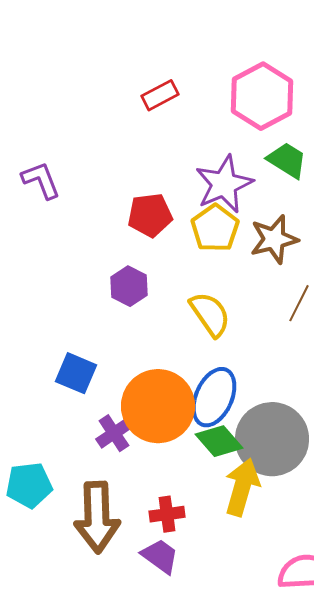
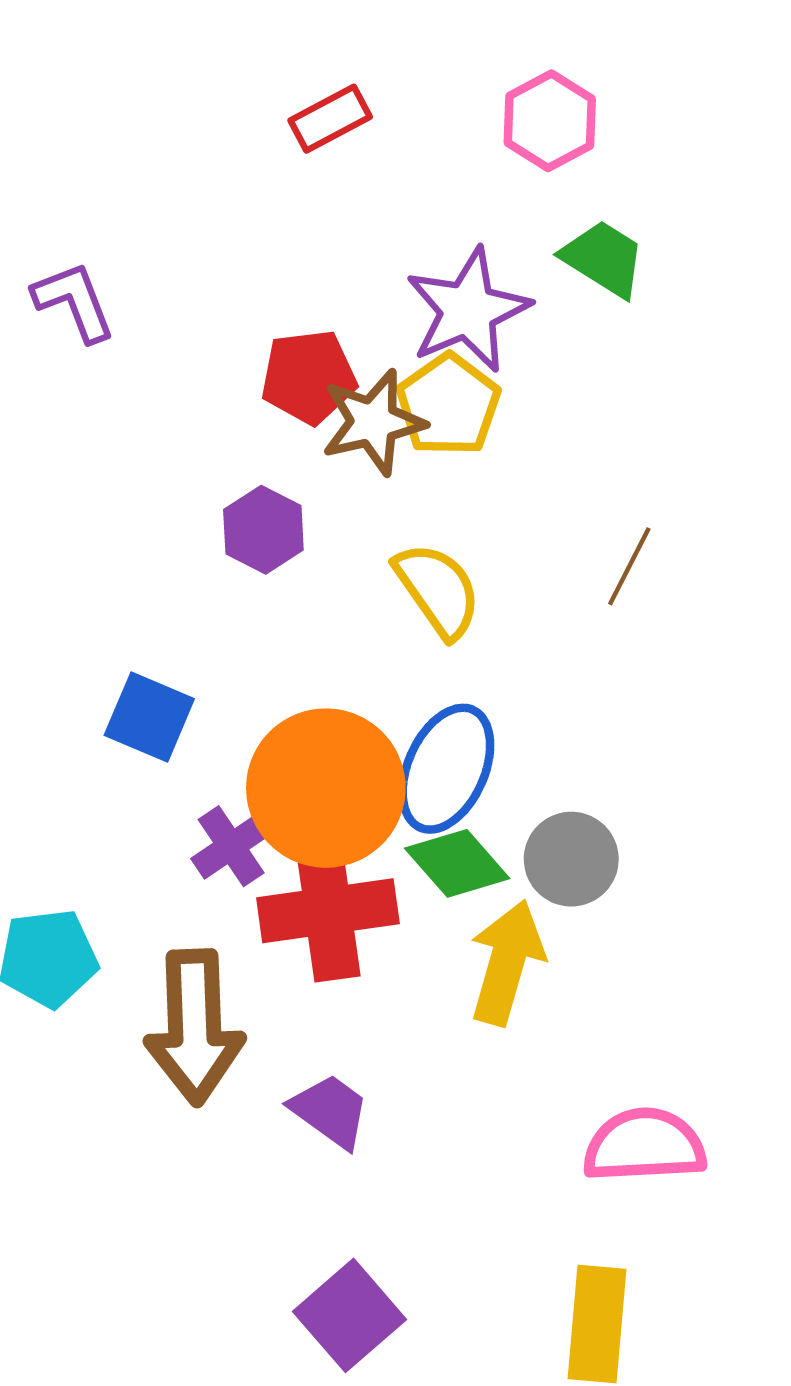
pink hexagon: (262, 96) -> (550, 121), size x0.7
brown star: (274, 239) -> (373, 422), moved
gray circle: (272, 439) -> (571, 859), size x0.6
red cross: (167, 514) -> (328, 911), moved, size x1.8

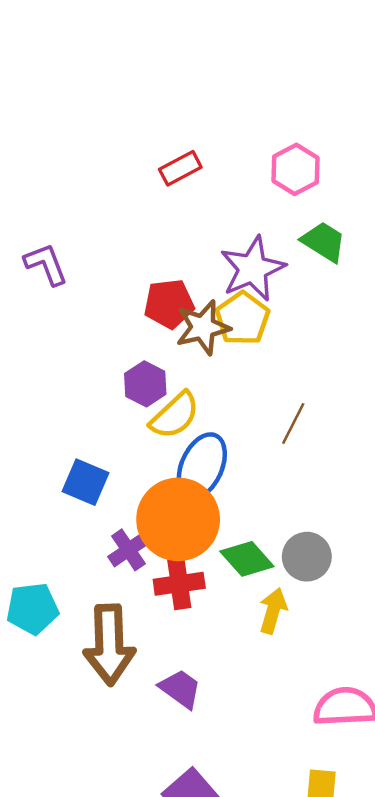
brown line: (629, 566) -> (293, 423), moved
yellow semicircle: (438, 590) -> (175, 416), moved, turned 82
blue ellipse: (446, 769) -> (202, 466), moved
red cross: (328, 911) -> (179, 584), size x0.7
yellow arrow: (507, 962) -> (273, 611), size x0.7

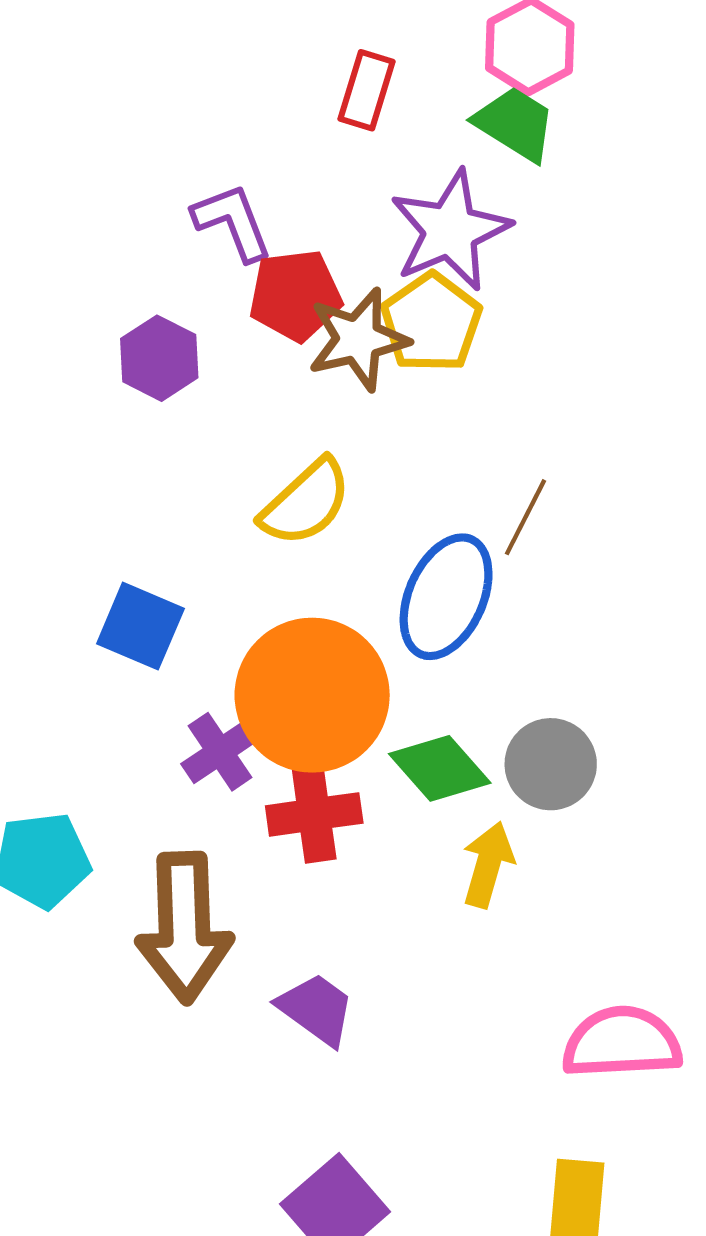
red rectangle: (180, 168) -> (366, 90), moved, turned -45
green trapezoid: (324, 242) -> (515, 124), moved
purple L-shape: (46, 264) -> (233, 222), moved
purple hexagon: (145, 384) -> (159, 358), moved
blue ellipse: (202, 466) -> (446, 597), moved

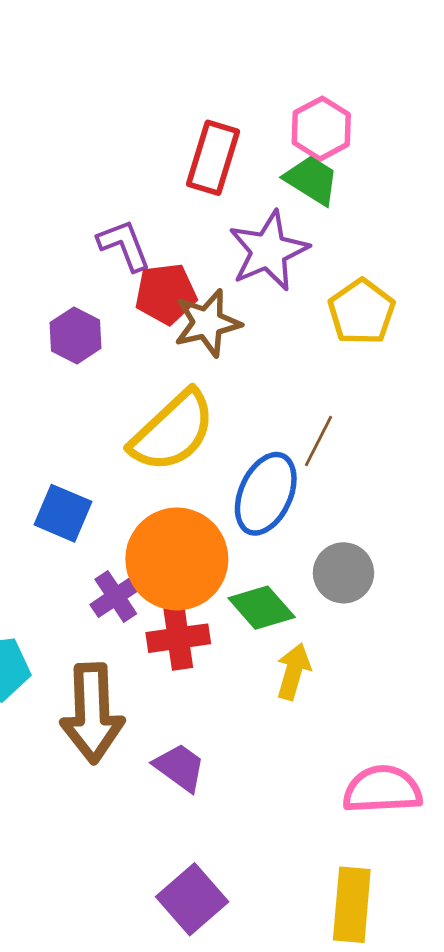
red rectangle: (366, 90) -> (213, 158), size x1.4
yellow pentagon: (431, 323) -> (362, 312), moved
yellow semicircle: (306, 503) -> (173, 431), size x1.4
gray circle: (551, 764) -> (343, 573), moved

